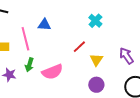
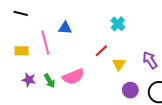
green arrow: (29, 65) -> (50, 81), moved, turned -48
purple circle: (96, 85) -> (130, 90), moved

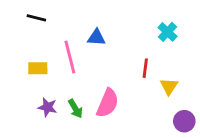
red line: (101, 51) -> (145, 68), turned -40
pink semicircle: (73, 77) -> (108, 103), turned -45

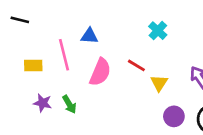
black line: (36, 18) -> (20, 20), moved
red line: (145, 68) -> (136, 65), turned -66
pink semicircle: (108, 103) -> (100, 72), moved

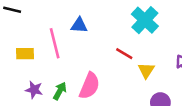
cyan cross: (158, 31) -> (145, 20), size x1.5
pink semicircle: (100, 72) -> (89, 86), moved
green arrow: (69, 104) -> (60, 91), turned -120

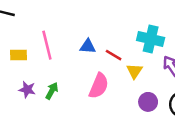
cyan cross: (145, 20) -> (151, 39), moved, turned -30
blue triangle: (79, 25) -> (88, 46), moved
pink semicircle: (89, 86) -> (99, 86), moved

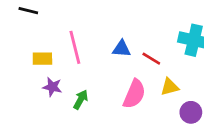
yellow triangle: (135, 71) -> (170, 87), moved, turned 42
purple star: (27, 90) -> (52, 87), moved

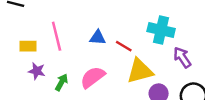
yellow triangle: (170, 87) -> (140, 71), size x1.6
pink semicircle: (134, 94) -> (93, 77), moved, turned -150

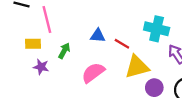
pink line: (57, 36) -> (47, 20), moved
green arrow: (62, 82) -> (64, 51), moved

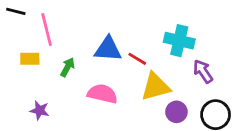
blue triangle: (98, 36) -> (108, 49), size x1.5
purple star: (41, 67) -> (40, 110), moved
pink semicircle: (93, 73) -> (102, 94), turned 50

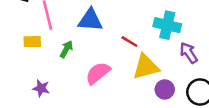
blue triangle: (108, 49) -> (90, 20), moved
pink semicircle: (102, 94) -> (98, 73), turned -52

